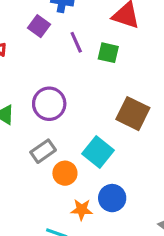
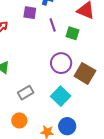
purple square: (39, 26) -> (30, 13), turned -32
purple circle: (49, 104) -> (61, 63), moved
orange circle: (65, 173) -> (19, 120), moved

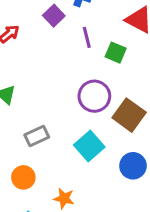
purple square: (30, 13) -> (54, 16), turned 32
blue circle: (67, 126) -> (133, 166), moved

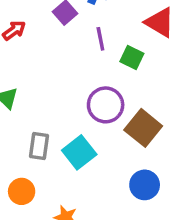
gray rectangle: (37, 136) -> (39, 146), turned -60
cyan square: (89, 146) -> (79, 152), moved

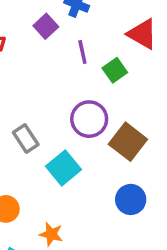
green square: (132, 57) -> (115, 70), turned 30
gray rectangle: (39, 146) -> (26, 138), moved, turned -40

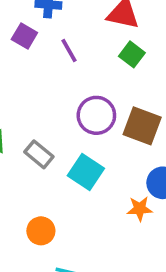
green square: (115, 70) -> (132, 54), moved
orange star: (51, 234) -> (140, 209), moved

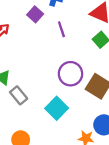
gray rectangle: (39, 154) -> (19, 95), moved

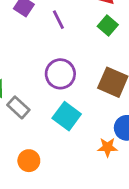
purple circle: (70, 74) -> (60, 74), moved

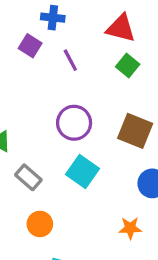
gray rectangle: (18, 107) -> (28, 177), moved
orange star: (108, 147) -> (130, 228), moved

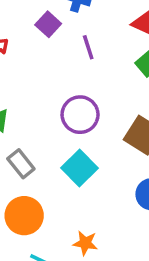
orange circle: (40, 224) -> (24, 216), size x1.4
orange star: (130, 228) -> (85, 243), moved

